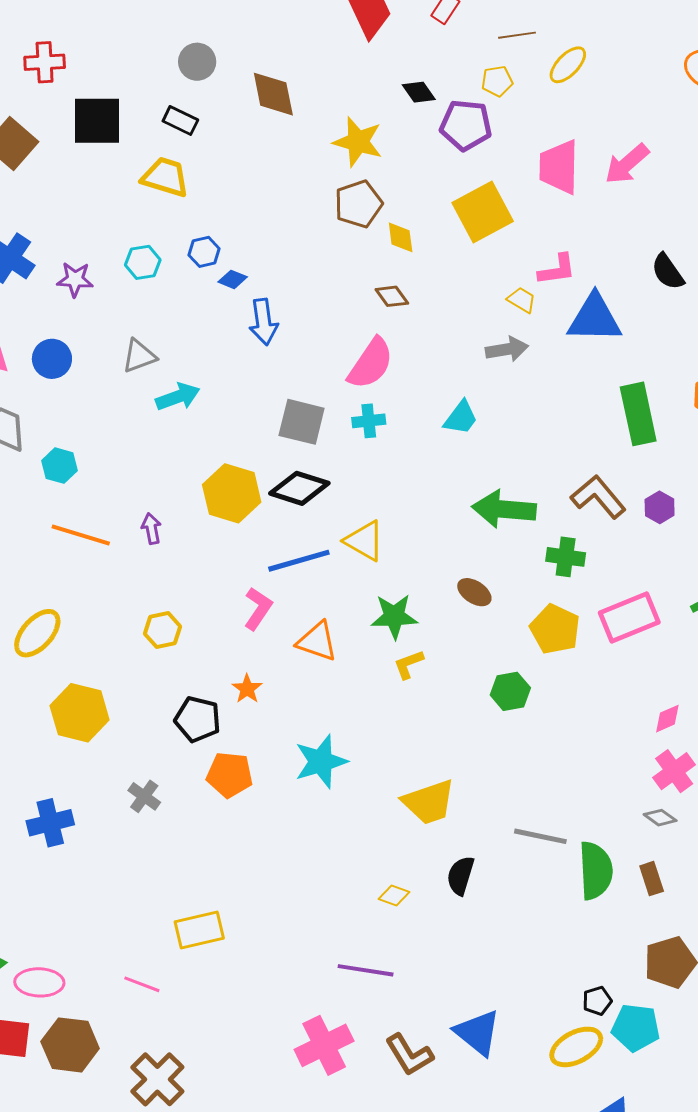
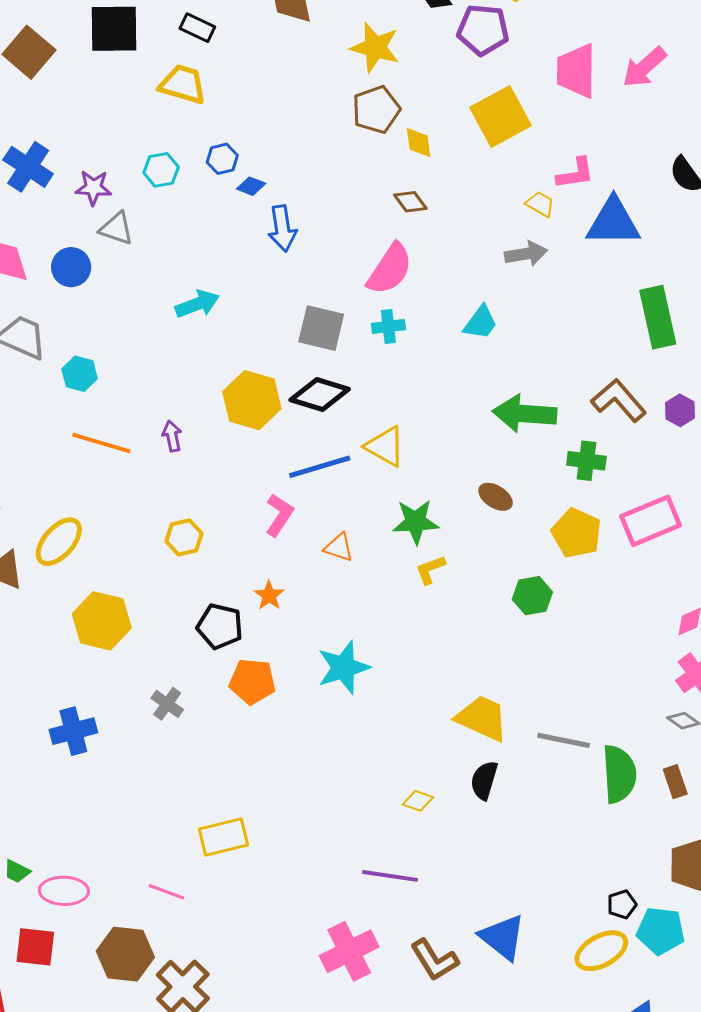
gray triangle: (139, 356) -> (117, 229), moved, turned 39
orange triangle: (317, 641) -> (339, 547), size x0.7
yellow trapezoid: (429, 802) -> (482, 718), moved, turned -136
brown hexagon: (70, 1045) -> (125, 954), moved

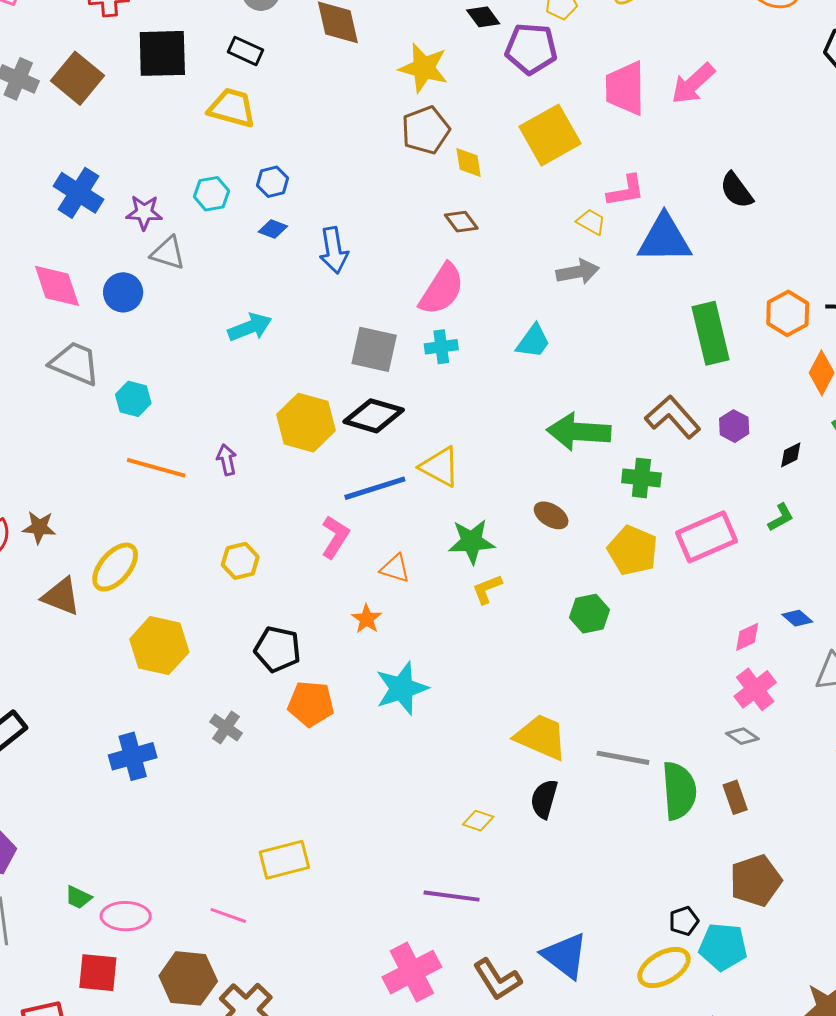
blue diamond: (251, 186) -> (273, 229), moved
orange star: (269, 595) -> (367, 619), moved

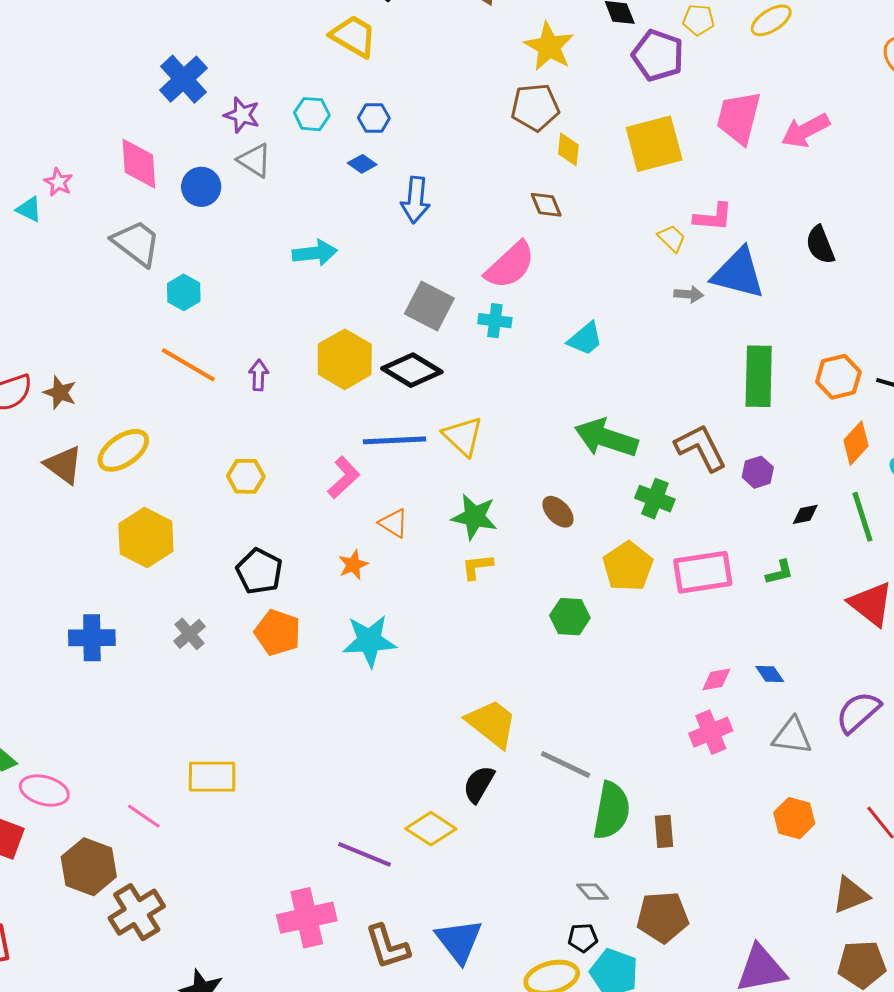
gray arrow: (578, 272) -> (689, 294), moved, size x0.7
gray diamond: (742, 736) -> (592, 892), moved
yellow diamond: (478, 821) -> (431, 829), moved, size x1.6

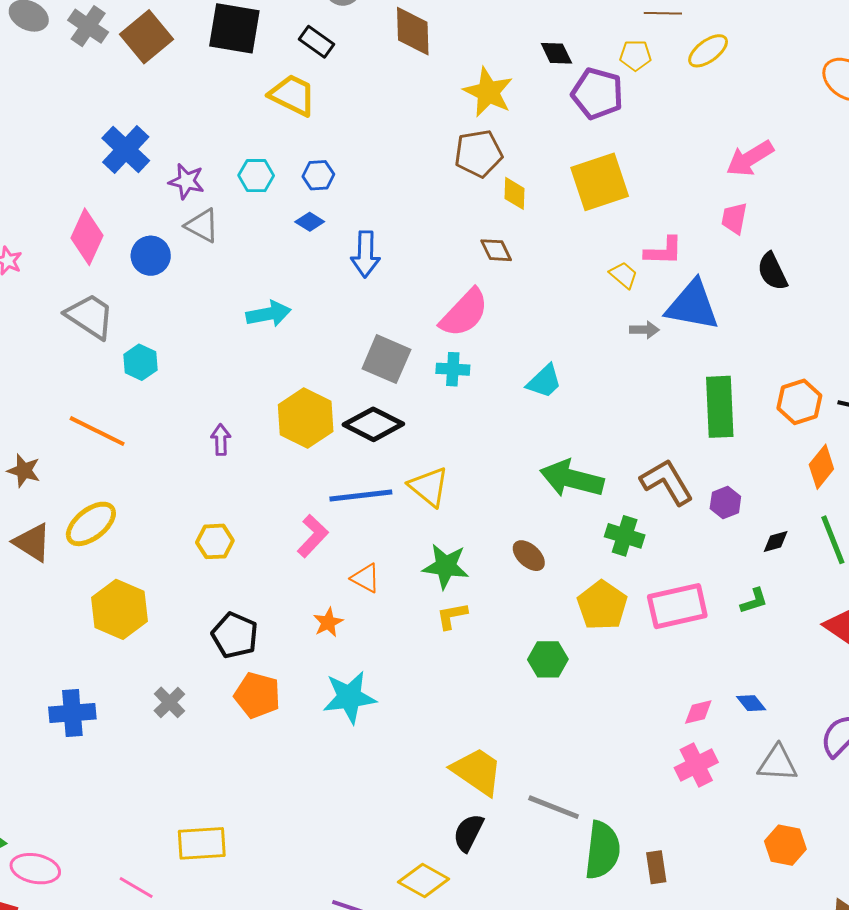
pink trapezoid: (739, 118) -> (734, 218), moved, size x0.6
pink diamond: (139, 164) -> (87, 237), turned 32
orange line: (188, 365) -> (97, 431), moved

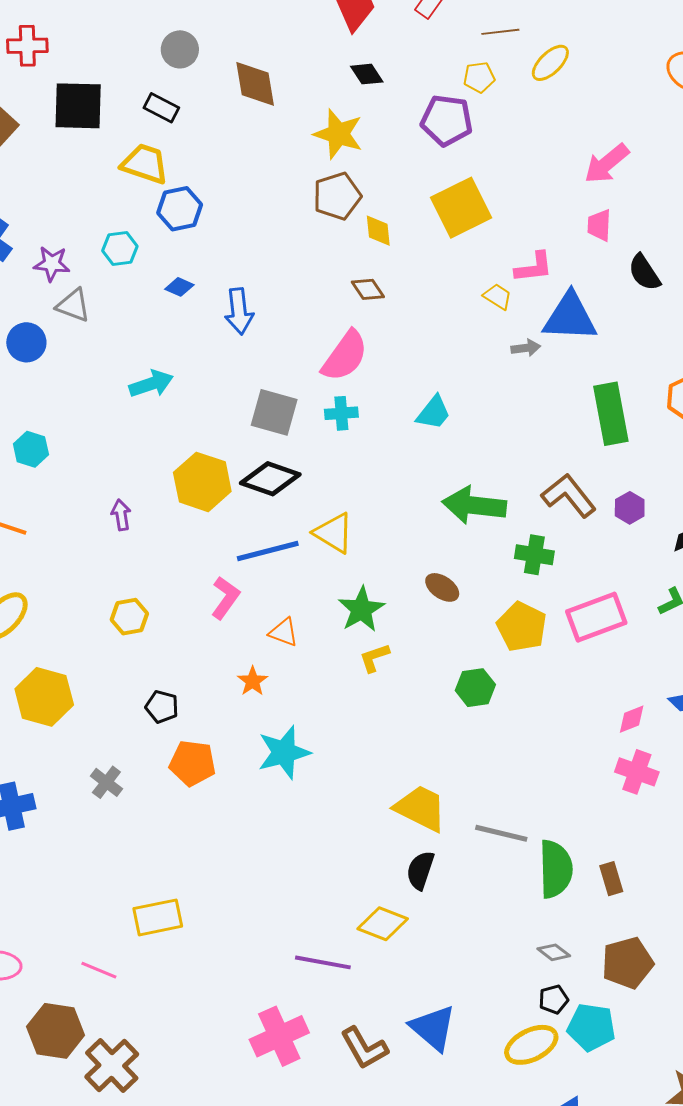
black diamond: (556, 53) -> (367, 74), moved
blue hexagon: (318, 175) -> (180, 209), moved, size x1.4
green star: (446, 566) -> (361, 609), turned -30
black pentagon: (235, 635) -> (162, 707), size x0.7
pink cross: (696, 765) -> (637, 772), turned -36

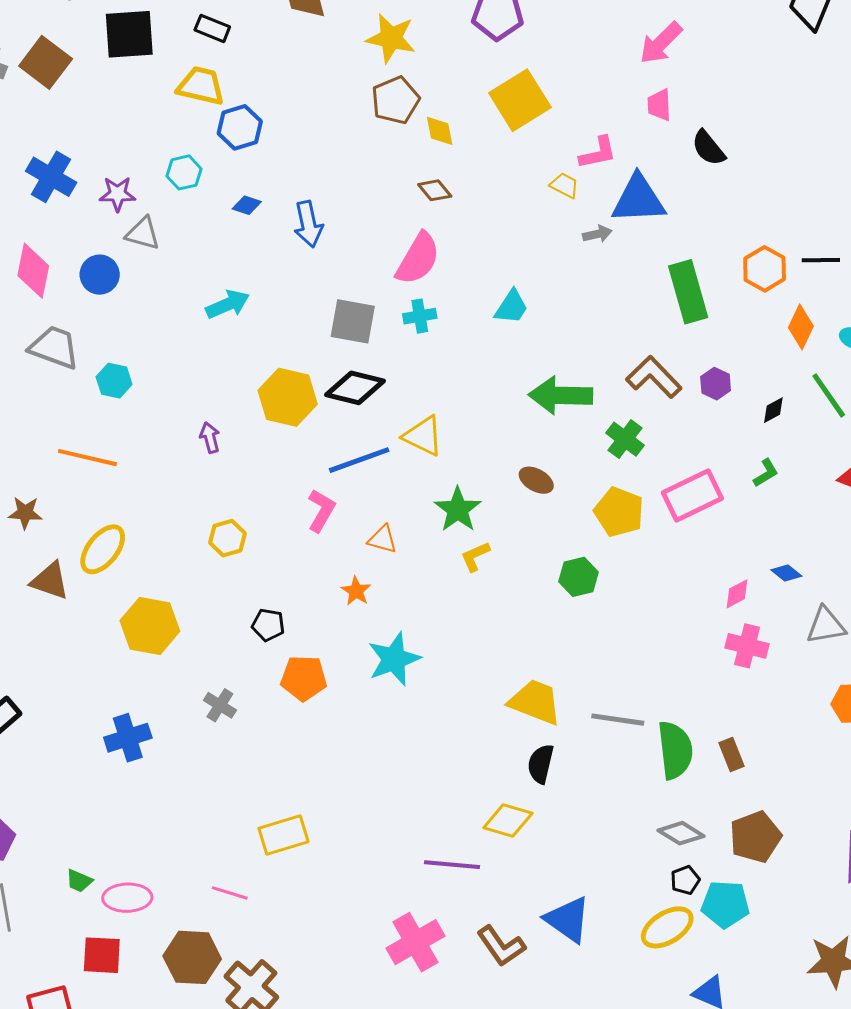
green cross: (534, 555) -> (625, 439), turned 33
gray diamond: (554, 952) -> (681, 833), size x1.4

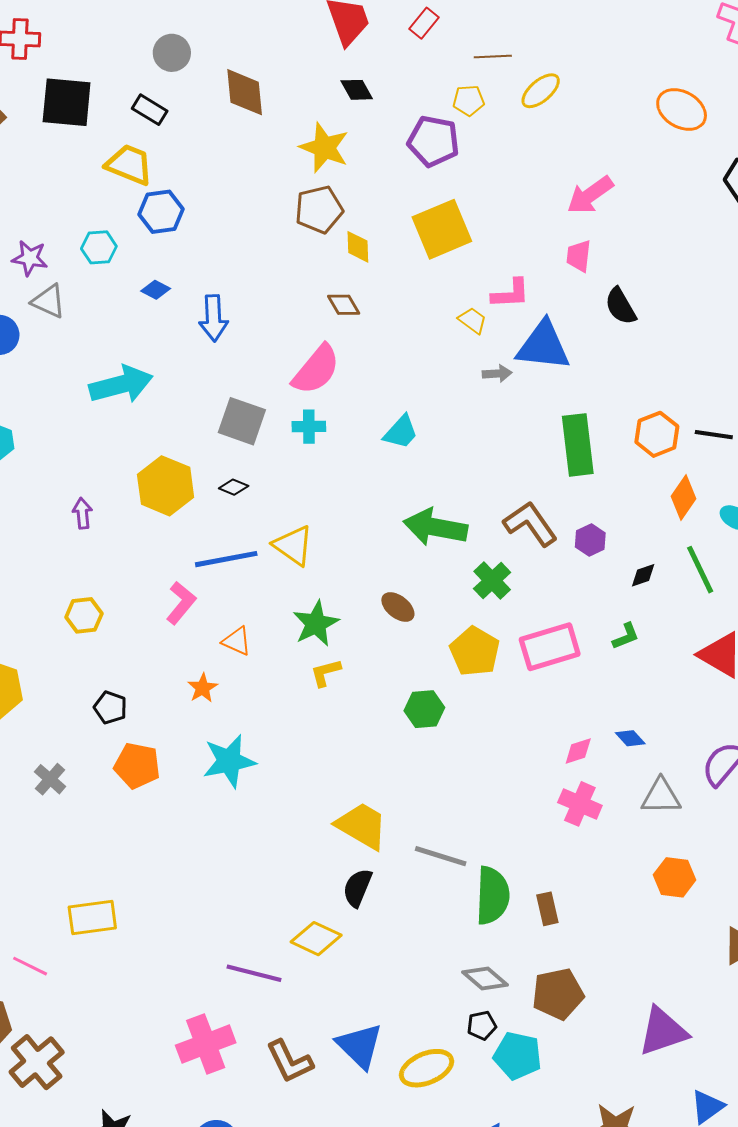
cyan arrow: (228, 304) -> (121, 385), size x1.4
black diamond: (355, 388) -> (234, 487), size x0.5
yellow ellipse: (667, 927) -> (427, 1068), moved

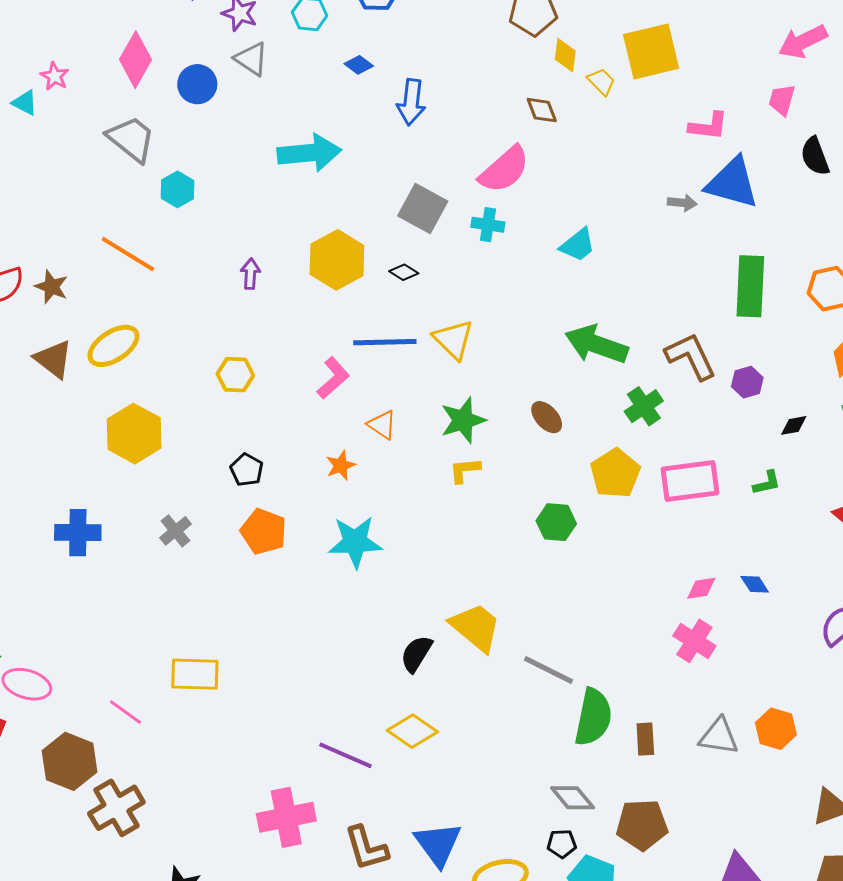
yellow trapezoid: (472, 320) -> (601, 82), moved
gray triangle: (661, 796) -> (719, 736), moved
black semicircle: (357, 888) -> (416, 654), moved

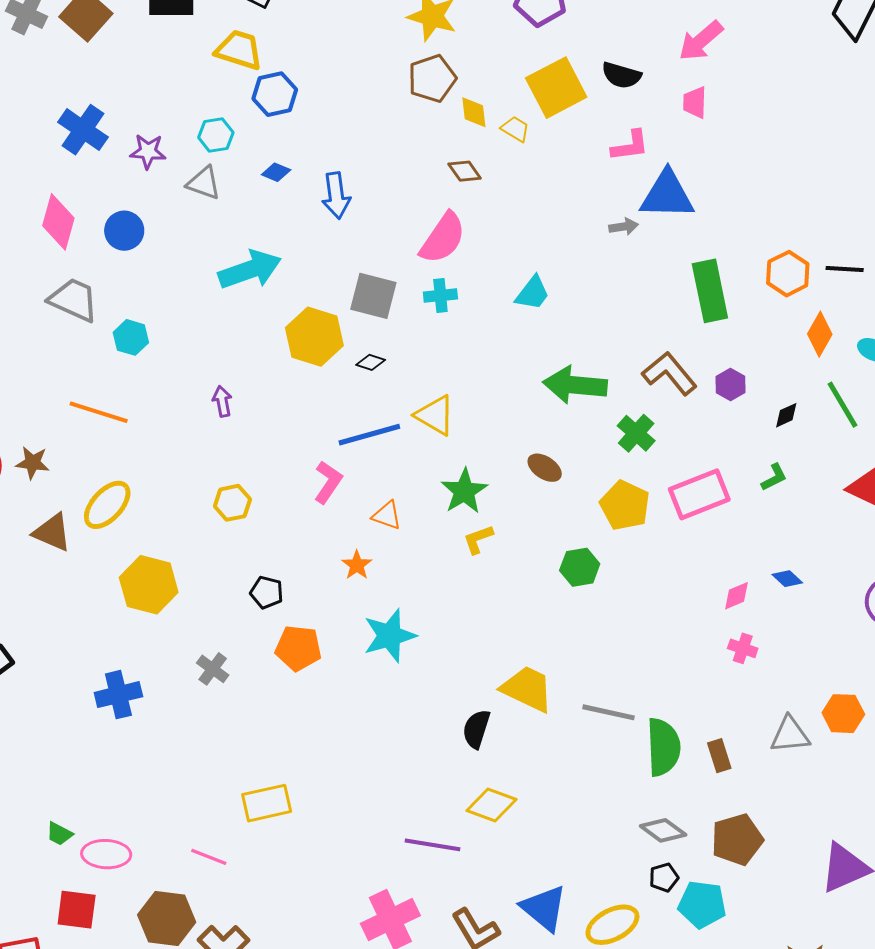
gray triangle: (251, 59) -> (204, 183), moved
black semicircle: (815, 156) -> (621, 75), moved, turned -39
yellow hexagon: (337, 260) -> (314, 337), moved
pink cross: (694, 641) -> (743, 648), size x0.7

